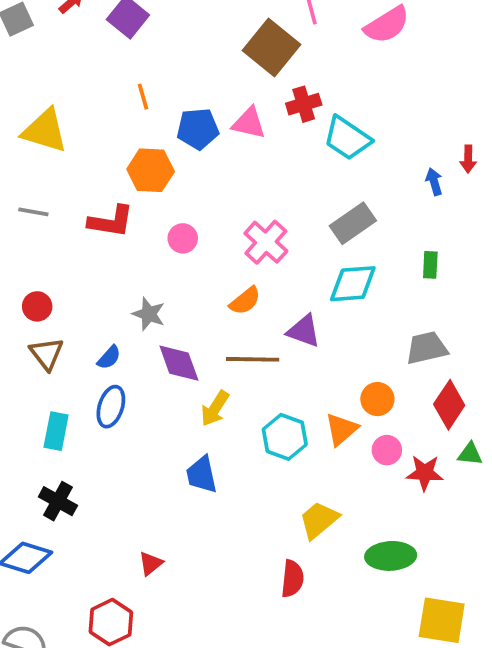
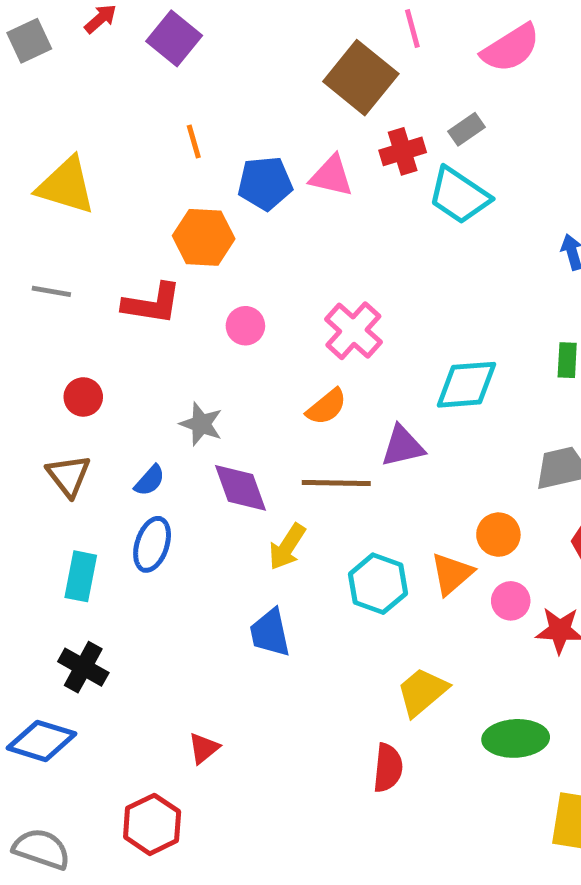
gray rectangle: (353, 223) -> (466, 129), moved, size x0.6
red circle: (37, 306) -> (83, 397), moved
purple triangle: (304, 331) -> (403, 446), turned -33

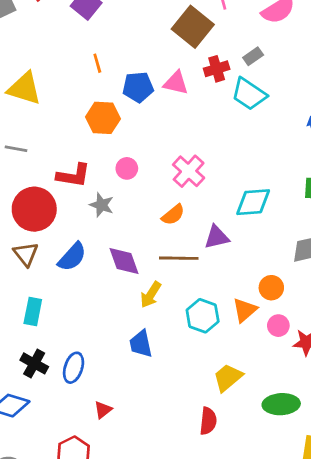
red L-shape: (152, 304) -> (74, 175), moved
red circle: (83, 397) -> (34, 209), size x2.0
gray star: (201, 424) -> (102, 205), moved
blue semicircle: (150, 481) -> (72, 257), size x1.6
blue ellipse: (152, 544) -> (74, 368), moved

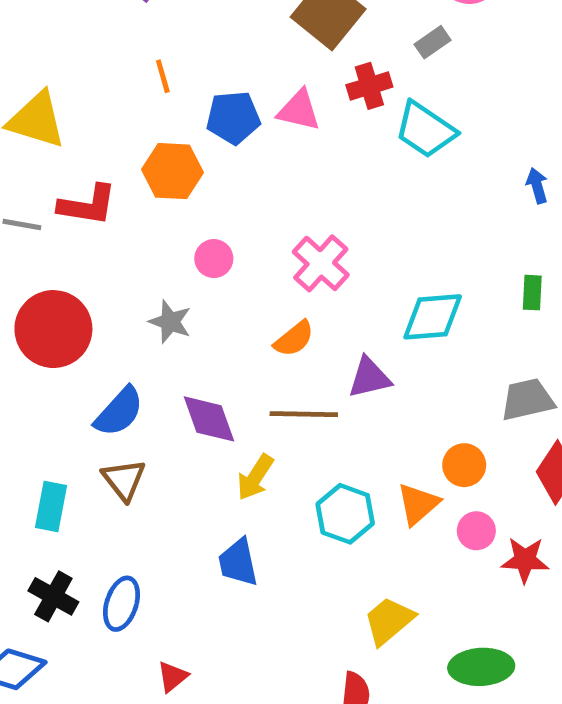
gray rectangle: (253, 56) -> (433, 42), moved
red L-shape: (74, 175) -> (87, 205), moved
brown triangle: (26, 254) -> (124, 480), moved

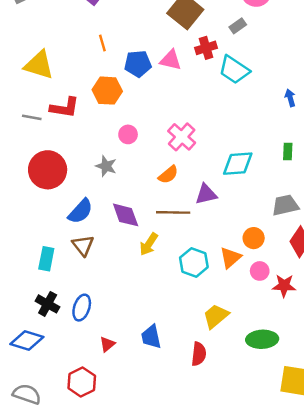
blue trapezoid: (238, 562) -> (151, 337), moved

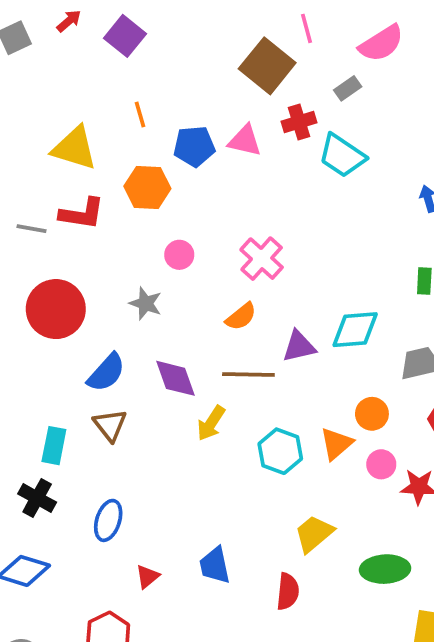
yellow triangle: (39, 65) -> (74, 148), moved
cyan diamond: (238, 164) -> (355, 330), moved
black cross: (48, 304) -> (37, 498), moved

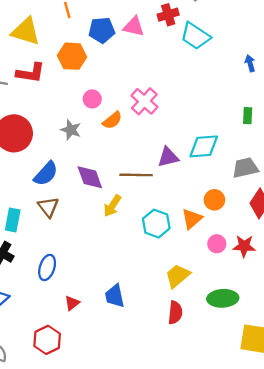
orange semicircle: (241, 317) -> (112, 120), moved
pink circle: (381, 464) -> (217, 244), moved
red semicircle: (288, 592) -> (175, 313), moved

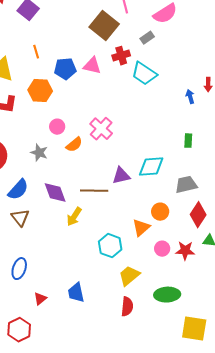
cyan hexagon: (156, 224) -> (110, 246), moved

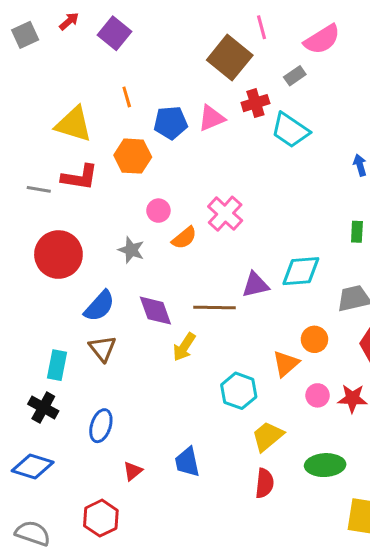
pink triangle: (92, 66) -> (211, 118), turned -36

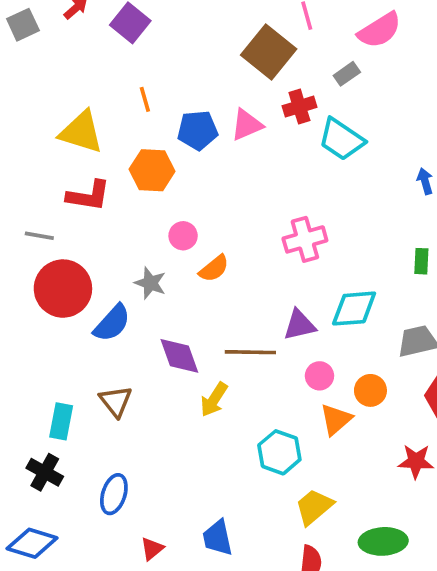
gray line: (39, 189) -> (39, 236), moved
pink cross: (225, 214) -> (305, 239), moved, turned 32
blue semicircle: (99, 306) -> (112, 323), moved
pink circle: (318, 395) -> (319, 376), moved

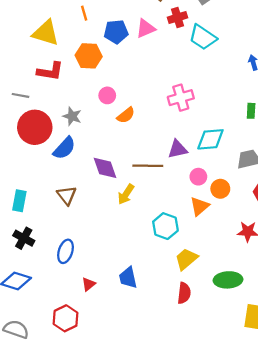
gray star: (150, 283) -> (72, 116), moved
pink circle: (319, 376) -> (198, 177), moved
cyan rectangle: (61, 421) -> (19, 201), moved

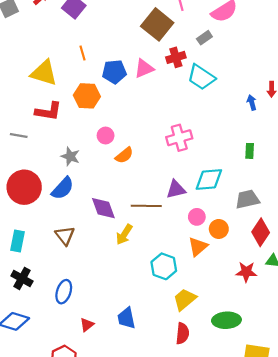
red circle: (35, 127) -> (24, 187), moved

